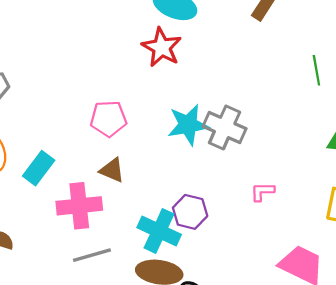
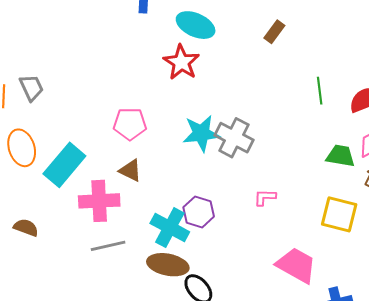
cyan rectangle: (39, 168) -> (64, 165), size x1.4

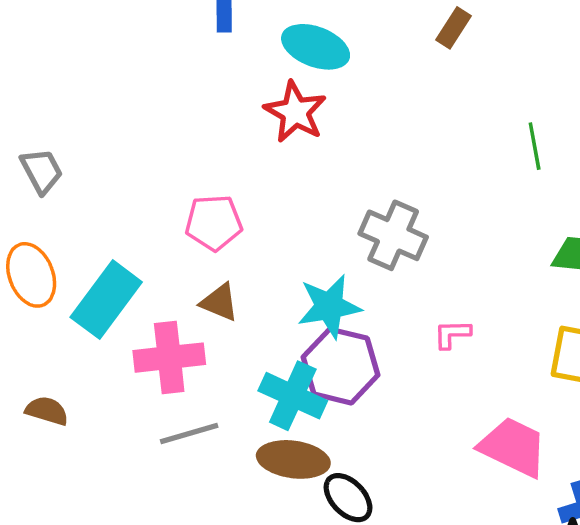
brown rectangle: (274, 32) -> (453, 28), moved
cyan star: (201, 133) -> (329, 306), moved
purple hexagon: (199, 212) -> (340, 366), size x1.4

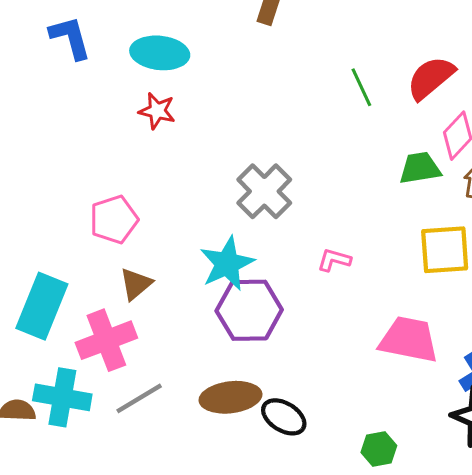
red star: (295, 112) -> (157, 111), size x0.7
gray cross: (393, 235) -> (264, 191), turned 36
brown triangle: (219, 302) -> (136, 284), turned -48
pink L-shape: (452, 334) -> (334, 260), turned 32
cyan cross: (293, 396) -> (62, 397), moved

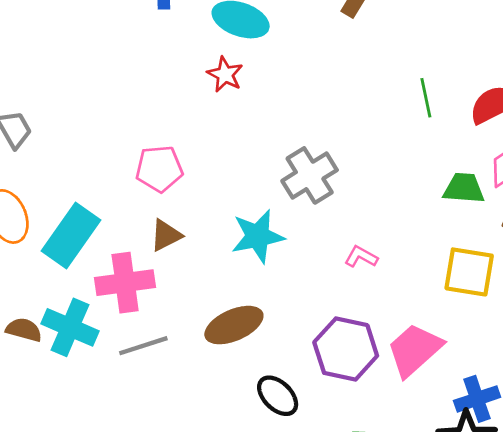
purple hexagon: (249, 310) -> (346, 349), moved
pink trapezoid: (409, 340) -> (415, 350), turned -66
brown ellipse: (230, 397) -> (234, 325), moved, turned -30

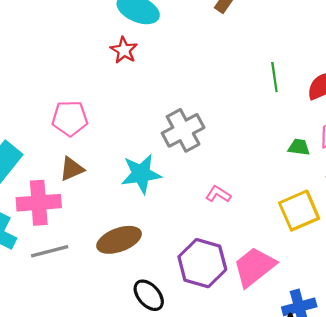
green trapezoid: (464, 188) -> (299, 147), size x0.7
yellow square: (469, 272) -> (299, 211), turned -36

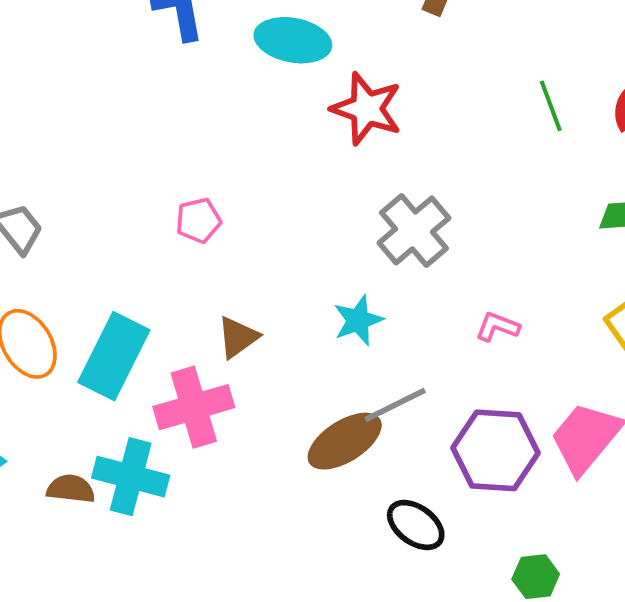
red star: (124, 50) -> (367, 109), moved, size x1.5
pink pentagon: (70, 118) -> (198, 220), moved, size x0.7
cyan star: (141, 174) -> (358, 320), size x0.7
gray line: (50, 251) -> (395, 405), moved

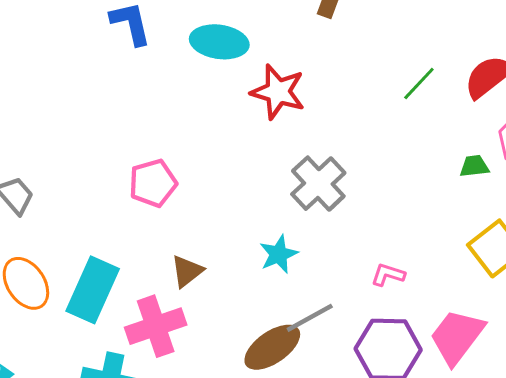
green line: (551, 106) -> (419, 84), turned 66
pink pentagon: (198, 220) -> (153, 183), size x1.4
pink L-shape: (497, 327) -> (388, 275), moved

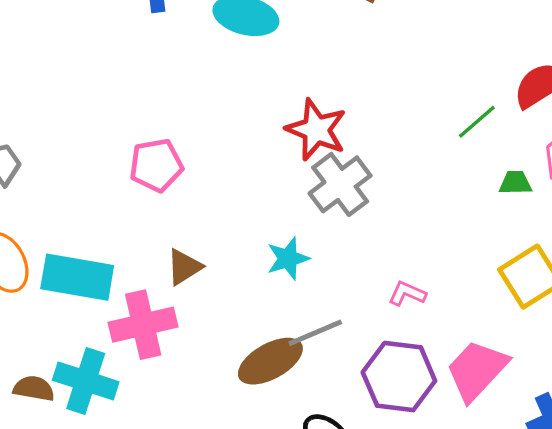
green line: (419, 84) -> (477, 122), moved
red star: (278, 92) -> (316, 130), moved
cyan rectangle: (93, 290) -> (77, 277), turned 70

